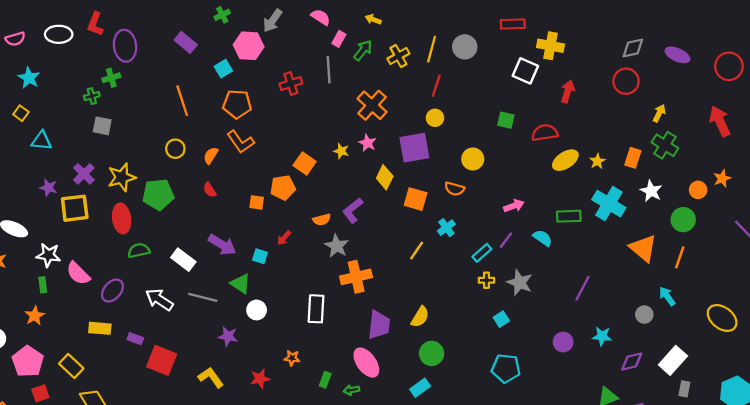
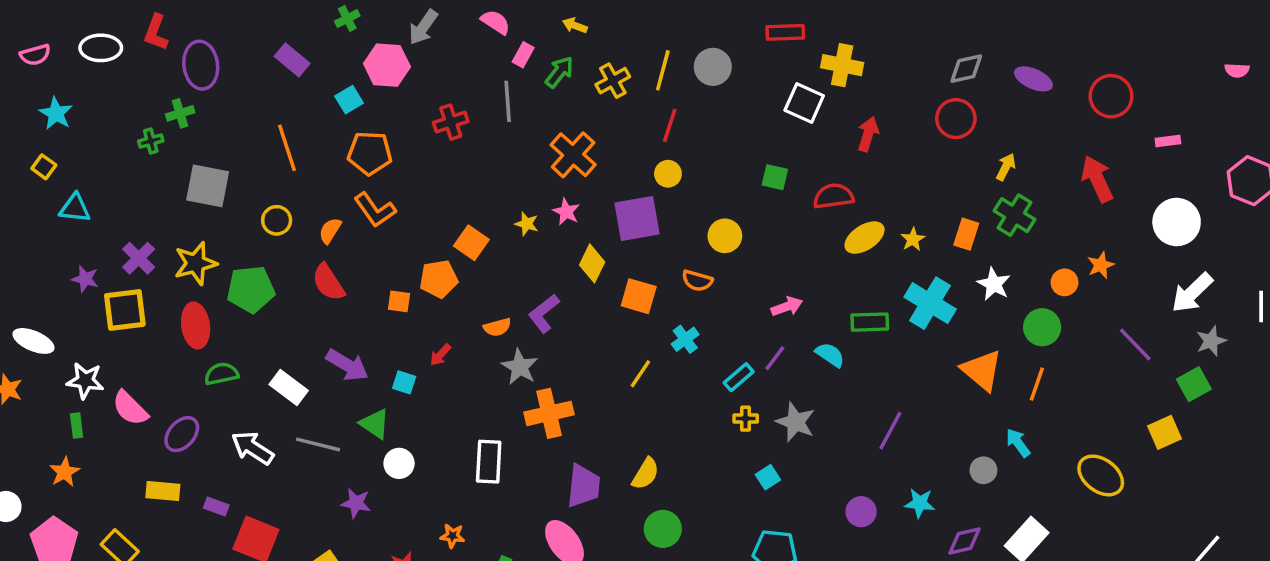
gray square: (102, 126) -> (208, 186), moved, size x1.5
red semicircle: (210, 190) -> (328, 282), size x1.6

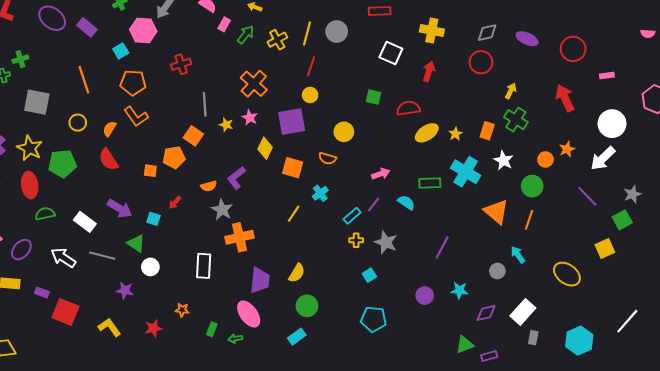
purple ellipse: (201, 65) -> (52, 18), moved, turned -44
yellow cross: (842, 65) -> (432, 30), moved
gray line: (508, 101) -> (205, 104), moved
yellow star: (196, 263) -> (30, 148), turned -30
white arrow: (1192, 293) -> (603, 158), moved

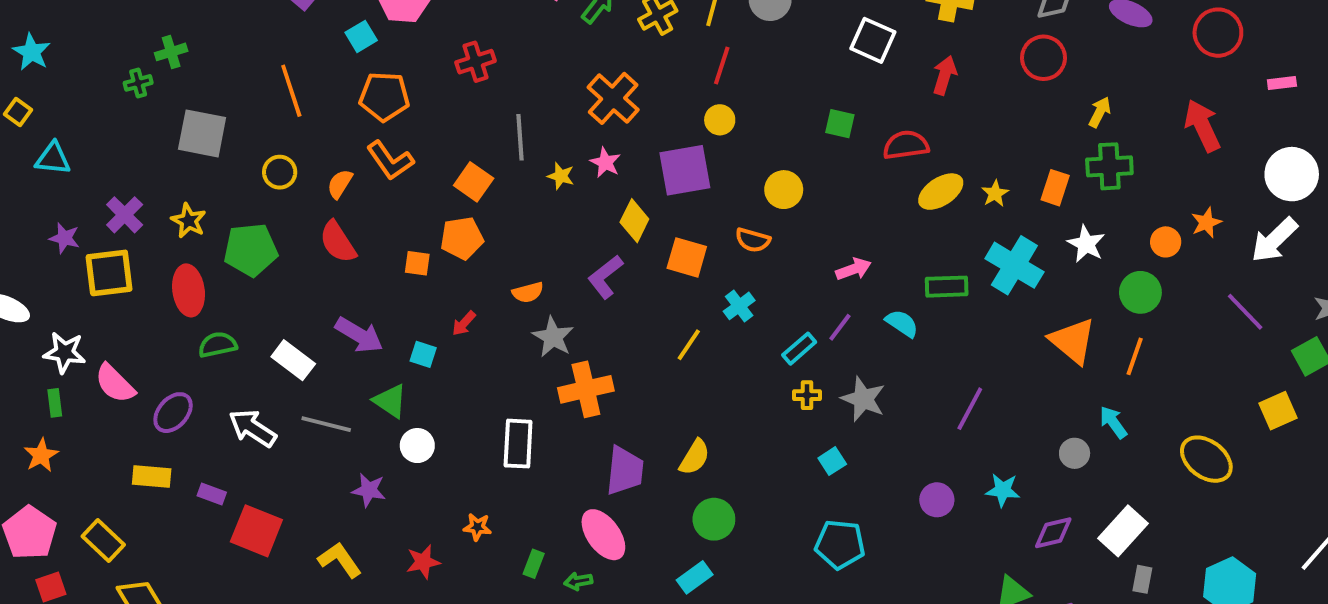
green cross: (516, 120) -> (1109, 166), turned -35
orange square: (193, 136) -> (474, 182), moved
yellow star: (30, 148) -> (189, 221), size x0.7
purple L-shape: (236, 178) -> (605, 277), moved

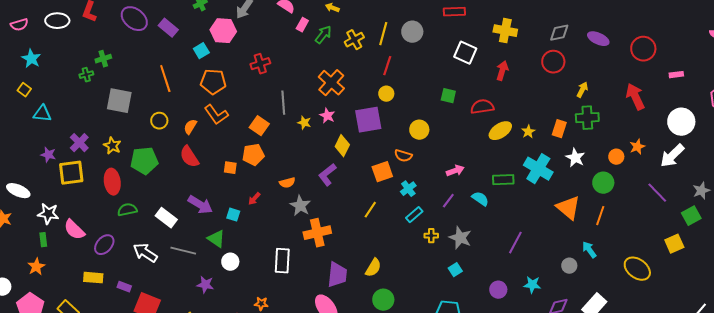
orange square: (687, 257) -> (382, 172), moved, turned -35
cyan cross: (739, 306) -> (408, 189), moved
cyan rectangle: (799, 349) -> (414, 215), moved
cyan square: (832, 461) -> (455, 270), moved

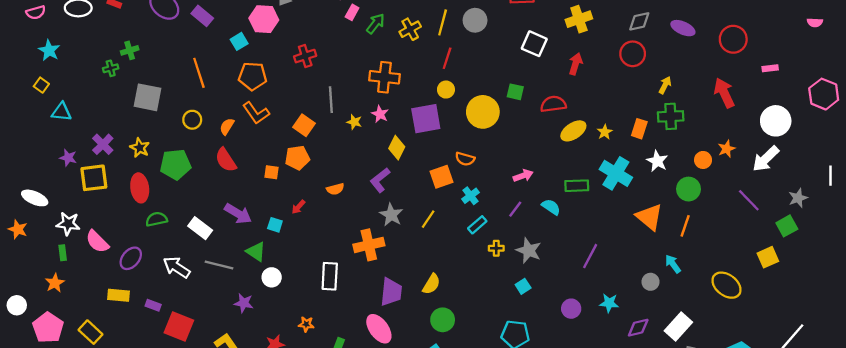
yellow cross: (505, 31) -> (579, 19), turned -30
orange cross: (331, 83) -> (384, 77), turned -36
yellow circle: (419, 130) -> (483, 112), moved, size x1.5
gray star: (300, 206) -> (391, 215), moved

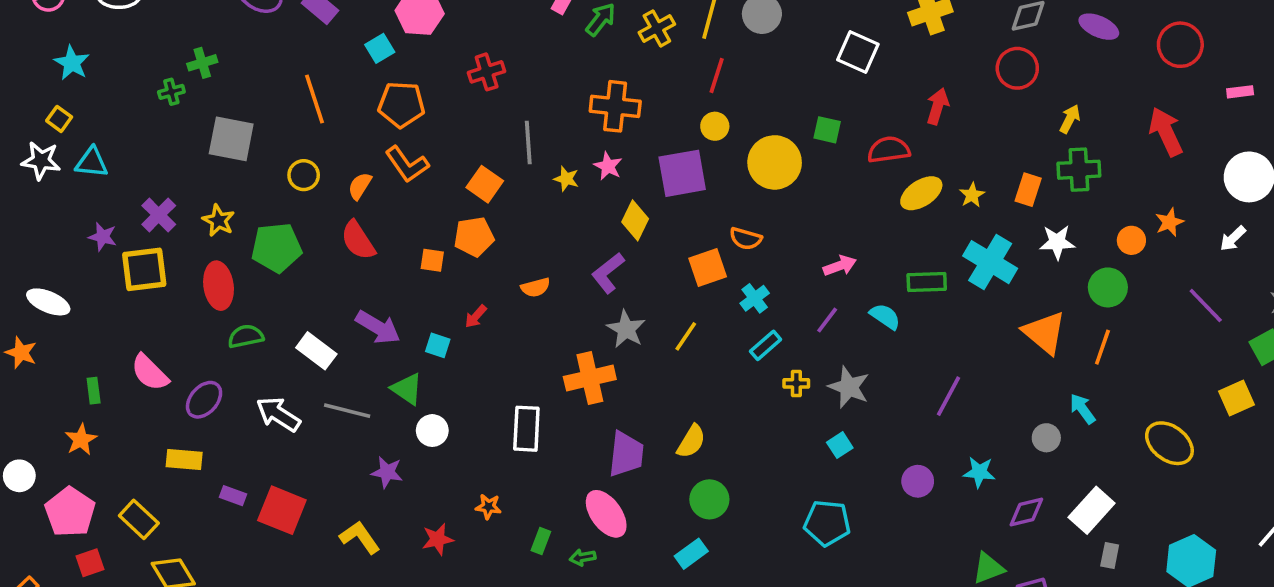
red arrow: (576, 64) -> (938, 106), moved
white arrow: (766, 159) -> (1233, 239), size x0.6
white star: (657, 161) -> (1057, 242), turned -30
white star: (68, 224) -> (41, 161), moved
purple rectangle: (153, 305) -> (233, 496), moved

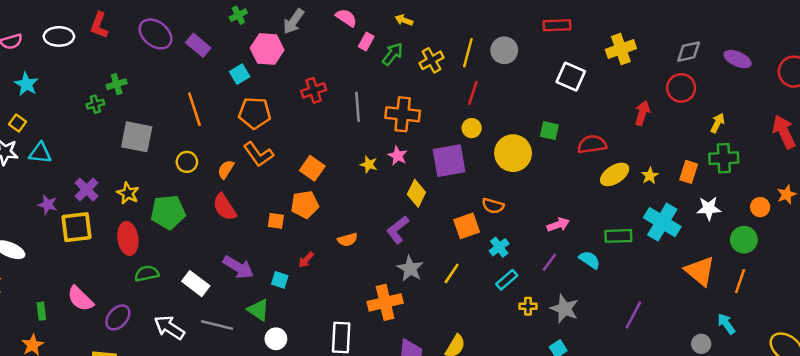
red arrow: (938, 106) -> (642, 113), moved
gray line: (528, 143) -> (357, 107), moved

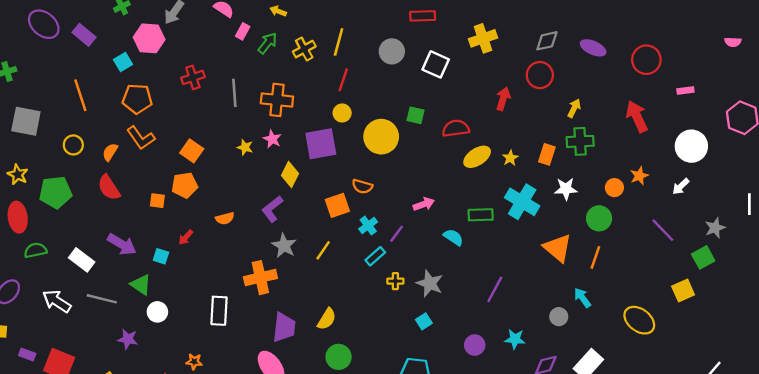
gray circle: (504, 50) -> (392, 51), moved
purple line: (549, 262) -> (397, 234), moved

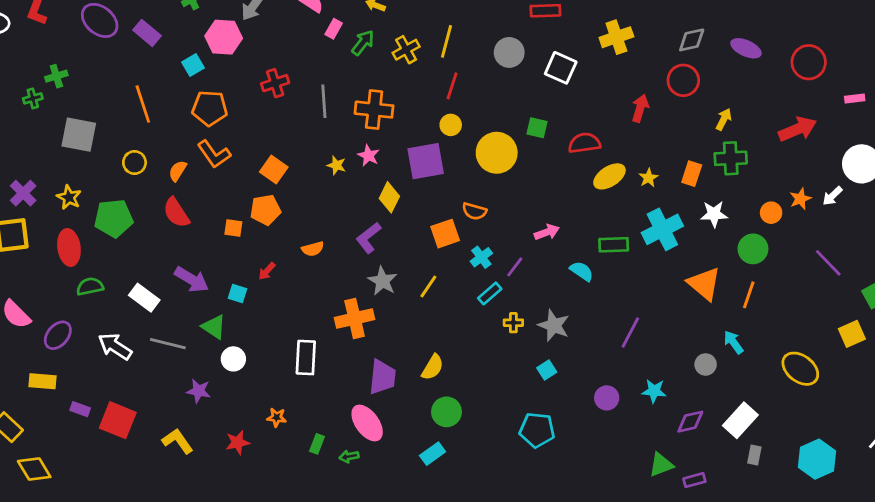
red arrow: (637, 117) -> (798, 129), turned 92
white arrow: (681, 186) -> (832, 196), moved
cyan cross: (522, 202) -> (662, 229), turned 32

